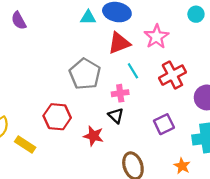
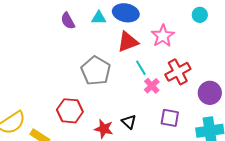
purple semicircle: (19, 21) -> (68, 21), moved
pink cross: (120, 93) -> (152, 86), moved, turned -35
black triangle: (116, 116) -> (129, 122), moved
purple square: (164, 124) -> (170, 118), turned 36

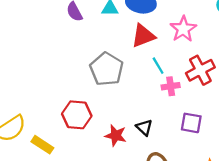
pink cross: (152, 86) -> (171, 86), turned 35

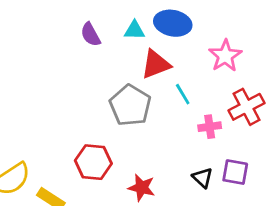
red triangle: (143, 36) -> (156, 64), moved
cyan line: (158, 66) -> (183, 94), moved
black triangle: (144, 127) -> (203, 178), moved

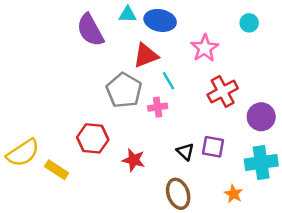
cyan triangle: (134, 30) -> (128, 14), moved
purple semicircle: (91, 35) -> (90, 30), size x1.6
pink cross: (210, 127) -> (158, 107), moved

